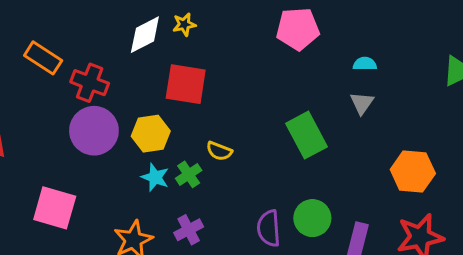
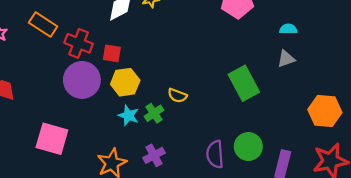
red square: (186, 84) -> (112, 53), moved, size x0.6
gray triangle: (362, 103) -> (286, 59), turned 36

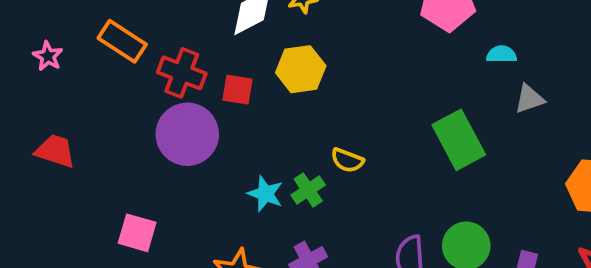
cyan semicircle: (288, 29) -> (502, 54), moved
yellow hexagon: (125, 82) -> (301, 69), moved
pink square: (52, 139) -> (137, 233), size x0.7

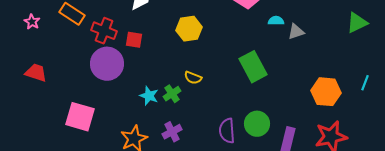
yellow hexagon: (301, 69) -> (189, 29), moved
gray triangle: (529, 99) -> (296, 32), moved
pink square: (137, 233) -> (80, 117), size x1.4

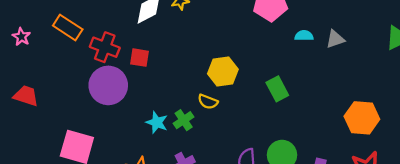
yellow hexagon: (189, 29) -> (223, 72), moved
gray triangle: (296, 32) -> (335, 39), moved
green rectangle: (253, 67) -> (277, 89), size x0.7

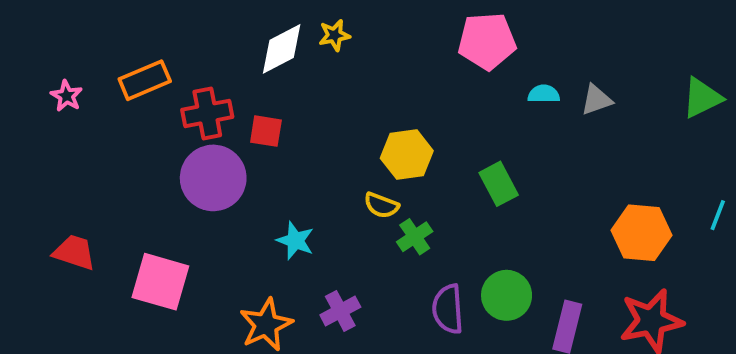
orange rectangle: (68, 27) -> (145, 80), turned -56
red cross: (105, 47) -> (207, 113), turned -32
red trapezoid: (26, 96) -> (74, 252), moved
green cross: (184, 120) -> (415, 237), moved

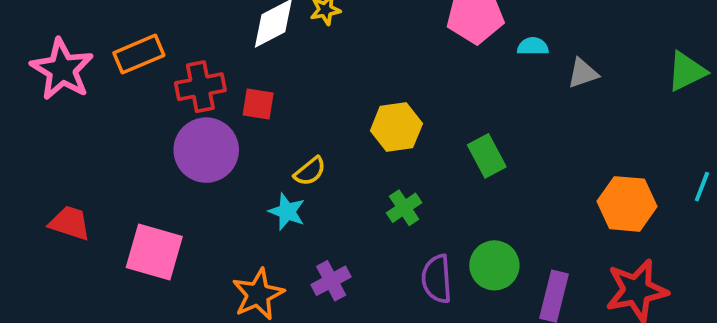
cyan semicircle: (544, 94) -> (533, 46), moved
pink star: (66, 96) -> (62, 69), size x2.0
yellow semicircle: (381, 205) -> (310, 171), moved, turned -60

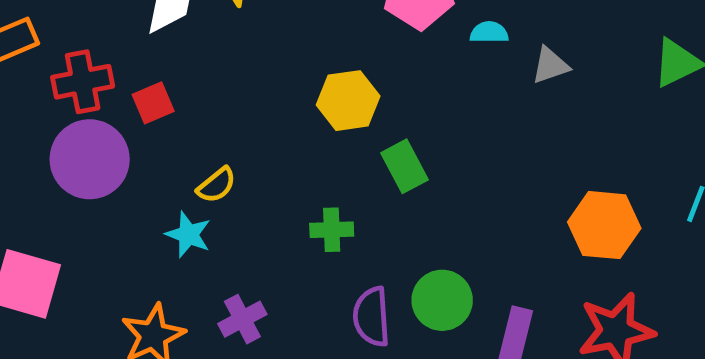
red square: (258, 104) -> (153, 103), turned -32
yellow hexagon: (396, 127) -> (348, 101), moved
green rectangle: (487, 156) -> (405, 166), moved
green cross: (404, 208) -> (332, 230), turned 32

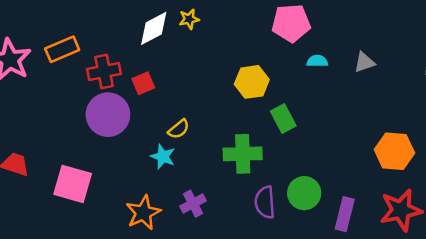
cyan semicircle: (489, 32) -> (317, 61), moved
green cross: (332, 230) -> (243, 154), size x1.6

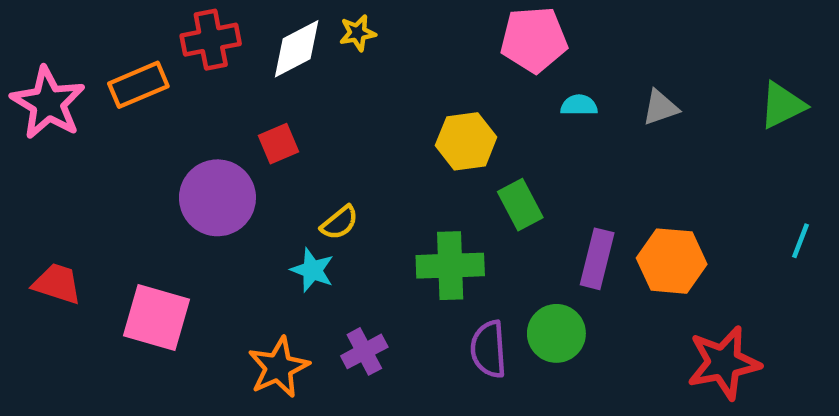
red cross: (104, 71) -> (211, 40), moved
orange hexagon: (394, 151) -> (672, 261), moved
purple rectangle: (345, 214) -> (597, 259), moved

